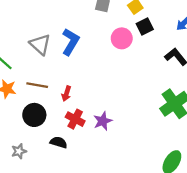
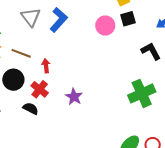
red arrow: (66, 94) -> (46, 66), turned 144
red cross: (75, 119) -> (40, 89), moved
purple star: (103, 121) -> (74, 97), turned -30

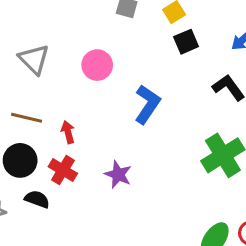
blue L-shape: (59, 20) -> (147, 104), moved
pink circle: (105, 26) -> (97, 65), moved
black semicircle: (31, 109) -> (37, 199), moved

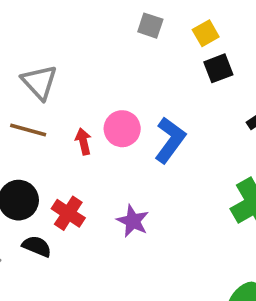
pink circle: (97, 65) -> (122, 129), moved
brown line: (27, 118) -> (28, 130), moved
red arrow: (68, 132) -> (83, 141), moved

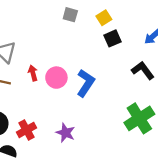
red arrow: (83, 141) -> (33, 73), moved
red cross: (68, 213) -> (26, 130), turned 30

